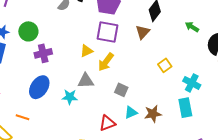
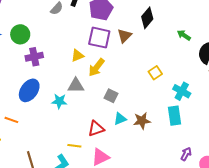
brown triangle: (143, 32) -> (125, 36), moved

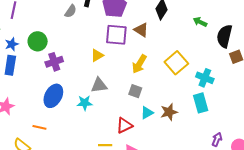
brown triangle: (125, 36) -> (141, 30), turned -35
yellow arrow: (97, 67) -> (139, 64), moved
yellow square: (155, 73) -> (176, 63), size x1.6

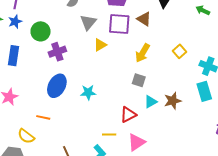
blue star: (12, 44) -> (15, 22), moved
yellow square: (176, 63) -> (180, 51), size x0.6
gray triangle: (99, 85) -> (88, 22), moved, turned -42

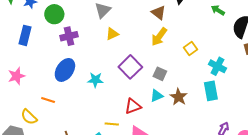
purple square: (119, 24) -> (130, 67), moved, turned 35
yellow arrow: (143, 53) -> (159, 37), moved
gray square: (139, 80) -> (160, 74), moved
brown star: (173, 101) -> (179, 97), turned -30

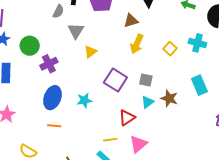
brown triangle: (159, 13) -> (131, 21), turned -42
cyan cross: (217, 66) -> (197, 43), moved
orange line: (48, 100) -> (54, 126), moved

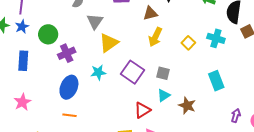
yellow triangle: (90, 52) -> (109, 43), size x1.5
brown star: (169, 98) -> (187, 105), moved
cyan star: (84, 100) -> (98, 72), moved

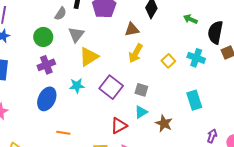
green circle: (48, 34) -> (43, 37), moved
orange line: (69, 115) -> (63, 133), moved

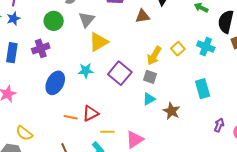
yellow arrow: (136, 53) -> (154, 56), moved
purple cross: (46, 65) -> (41, 48), moved
red triangle: (119, 126) -> (91, 113), moved

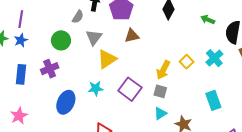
brown triangle: (142, 16) -> (132, 36), moved
cyan cross: (206, 47) -> (214, 58), turned 30

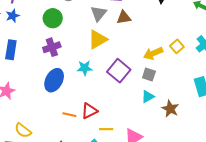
gray triangle: (94, 37) -> (99, 13), moved
purple cross: (50, 69) -> (52, 47), moved
yellow arrow: (163, 70) -> (153, 53), turned 36

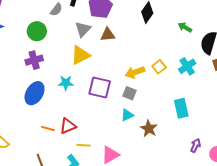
purple square: (119, 71) -> (100, 88), turned -30

